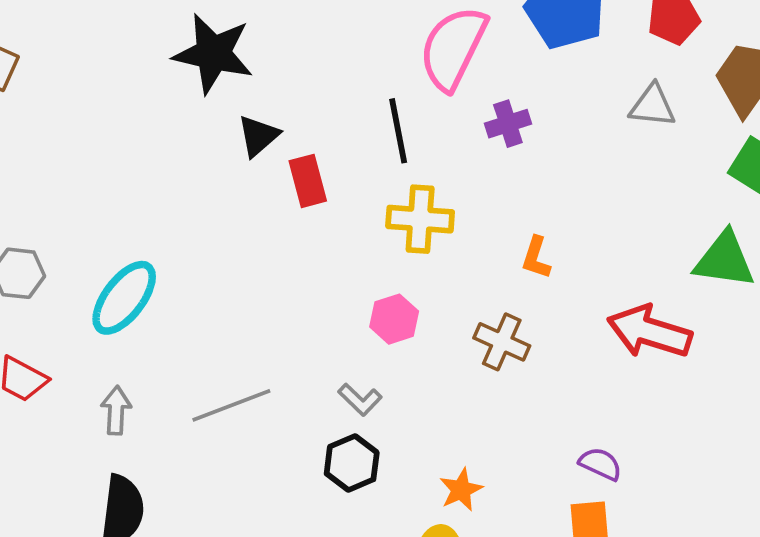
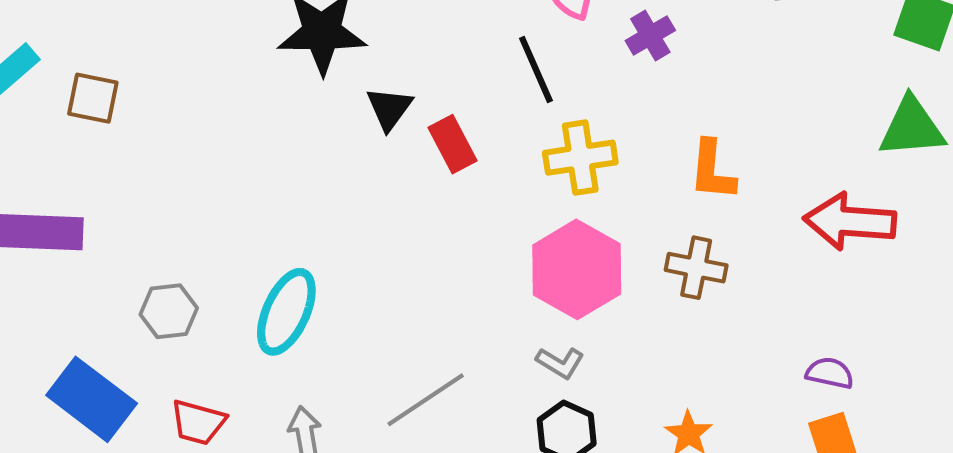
orange L-shape: (536, 258) -> (712, 170), size x1.4
pink hexagon: (394, 319) -> (577, 269), size x1.8

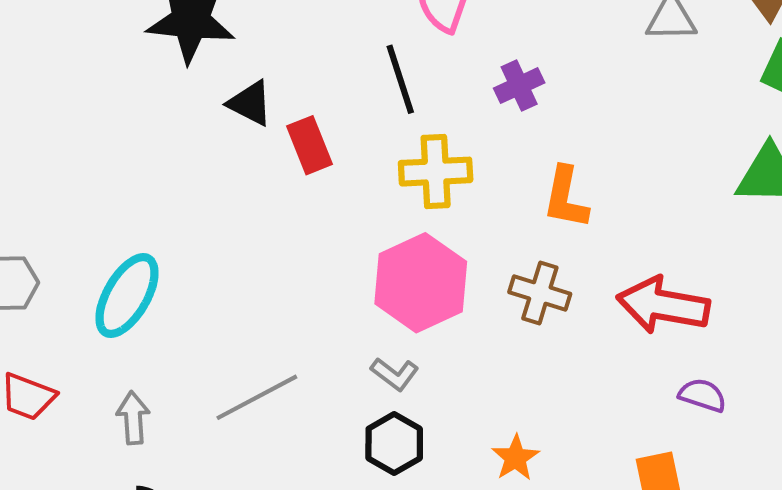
purple cross: (650, 36) -> (519, 86), moved
black triangle: (389, 108) -> (250, 103), turned -45
red arrow: (850, 221) -> (663, 305), moved
purple semicircle: (830, 373) -> (702, 395), moved

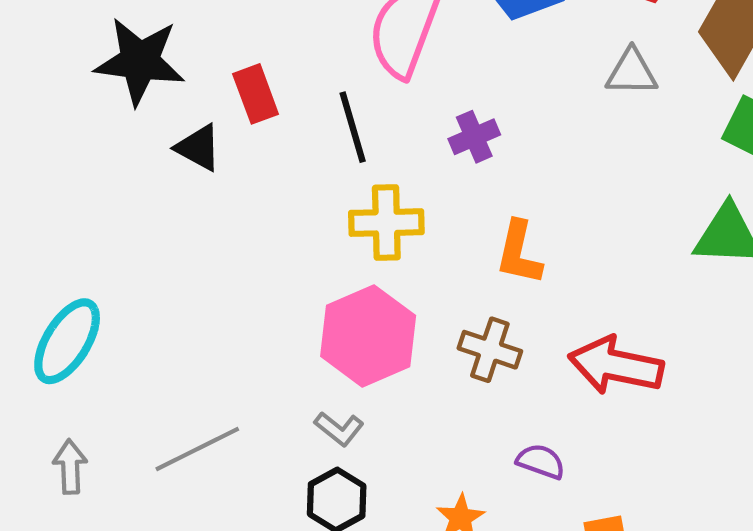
red rectangle: (310, 145) -> (256, 94), moved
purple semicircle: (702, 395) -> (541, 461), moved

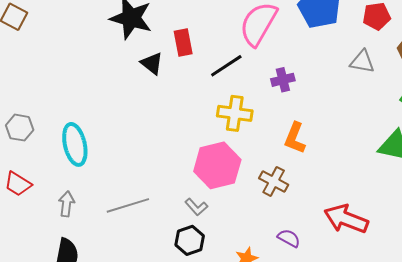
black line: (353, 127) -> (226, 66), turned 64
cyan ellipse: (67, 341) -> (75, 144), turned -54
red arrow: (616, 365) -> (346, 219), moved

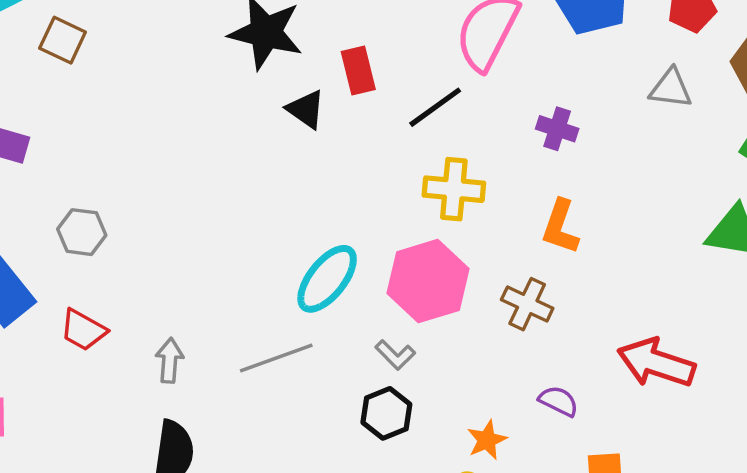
purple cross: (283, 80) -> (557, 129), moved, turned 35
cyan ellipse: (75, 144) -> (327, 279), moved, turned 54

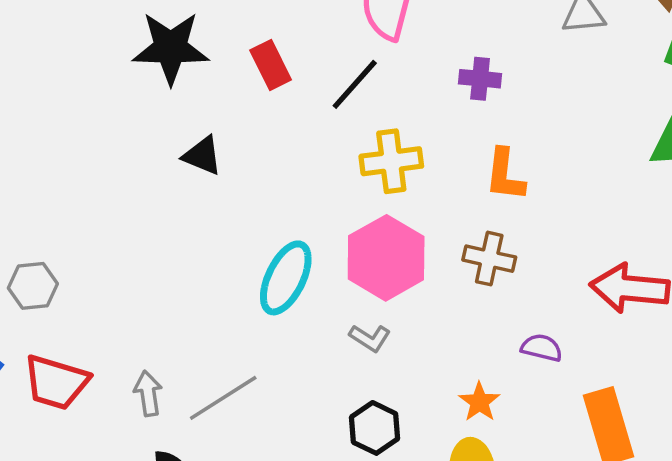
black triangle: (306, 109) -> (202, 156), moved
red trapezoid: (83, 330) -> (56, 382), size x1.4
gray line: (276, 358) -> (223, 398), moved
black hexagon: (386, 413) -> (374, 428), moved

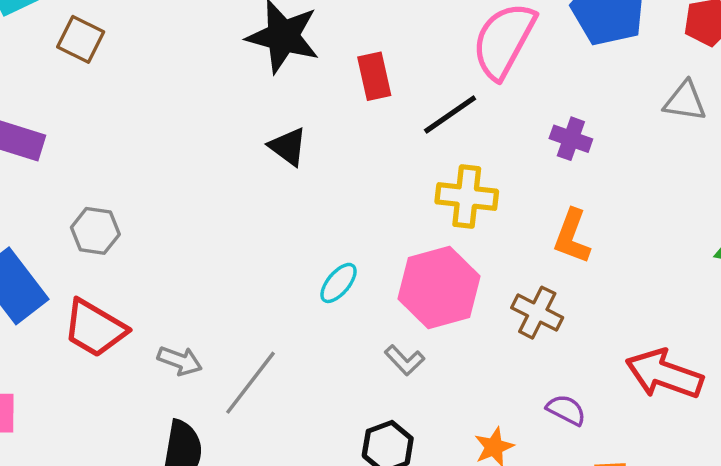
cyan ellipse: (286, 278) -> (339, 283), size x0.6
gray arrow: (148, 393) -> (180, 361), turned 105
gray line: (223, 398) -> (250, 383), turned -34

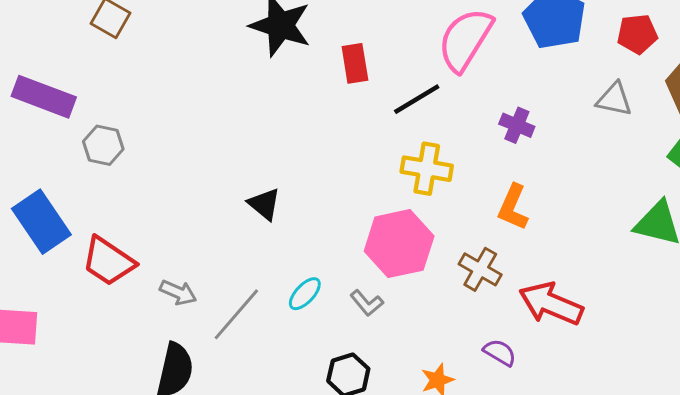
black triangle: (288, 147) -> (264, 204), moved
gray hexagon: (95, 231) -> (103, 145), moved
cyan ellipse: (339, 283) -> (305, 294), moved
red arrow: (664, 374) -> (551, 304), moved

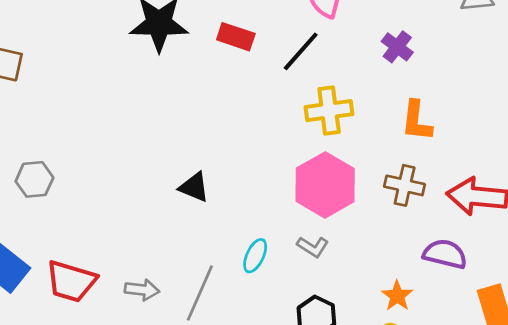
red rectangle: (355, 63) -> (236, 37), turned -45
purple cross: (517, 125) -> (397, 47), turned 32
purple semicircle: (500, 352) -> (445, 254), size x1.4

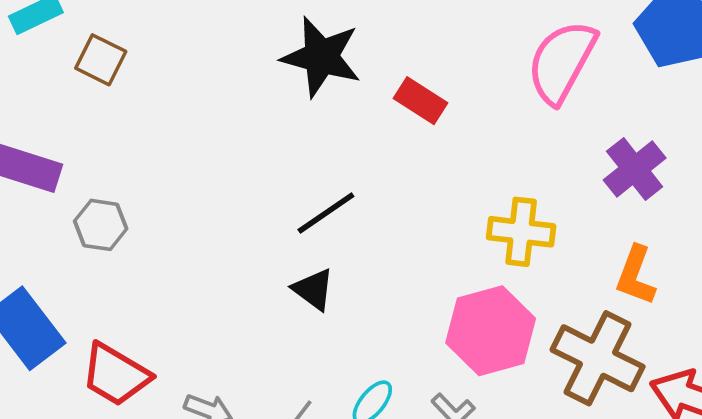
purple cross: (397, 47) -> (635, 169), size x1.4
black line: (301, 51) -> (326, 213), moved
brown cross: (405, 185) -> (598, 358), size x1.6

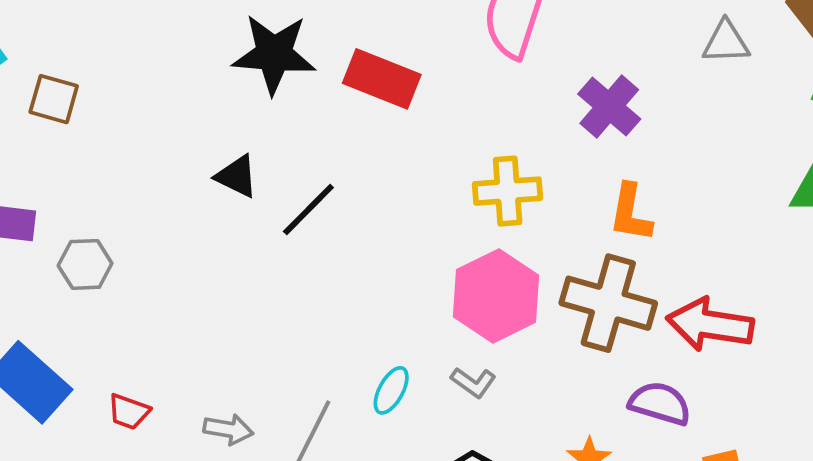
red rectangle: (421, 101) -> (382, 79), size x1.4
black triangle: (313, 289) -> (237, 176), moved
red trapezoid: (116, 375) -> (129, 412), size x0.6

